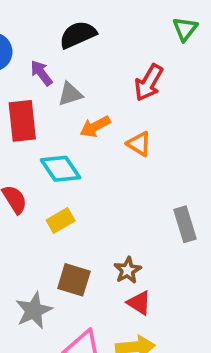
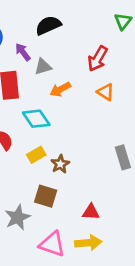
orange triangle: (139, 144) -> (106, 92), moved
brown star: (128, 270) -> (60, 164), moved
red triangle: (139, 303) -> (91, 212), turned -30

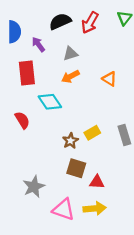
red arrow: (98, 59) -> (90, 23), moved
gray triangle: (43, 67) -> (70, 54), moved
yellow rectangle: (36, 155) -> (92, 133), moved
brown square: (46, 196) -> (76, 168), moved

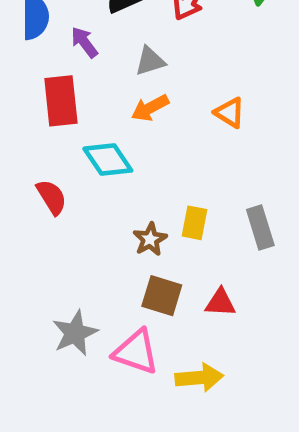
yellow rectangle: (92, 133) -> (195, 223), turned -49
red triangle: (97, 182) -> (220, 303), moved
pink triangle: (64, 210) -> (136, 352), moved

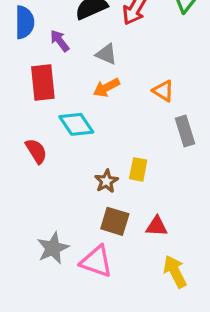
gray triangle: (150, 61) -> (106, 54), turned 40
gray rectangle: (260, 228) -> (185, 131), moved
yellow arrow: (199, 378) -> (175, 271), moved, turned -112

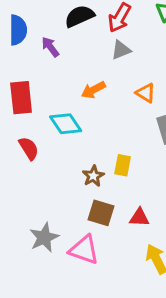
gray triangle: (106, 54) -> (121, 50), moved, turned -45
red rectangle: (43, 83) -> (21, 98), moved

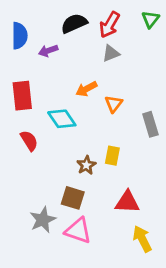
purple arrow: (50, 47) -> (48, 51), turned -72
orange triangle: (146, 93) -> (114, 104), moved, turned 36
brown square: (101, 213) -> (73, 198), moved
red triangle: (139, 217) -> (127, 202), size x1.4

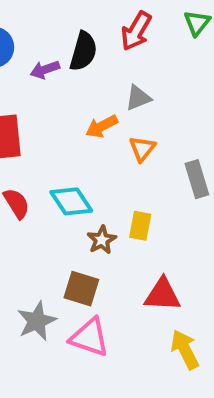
black semicircle: (74, 23) -> (83, 51), moved, turned 130
gray triangle: (111, 53) -> (138, 98), moved
cyan diamond: (62, 119) -> (71, 201), moved

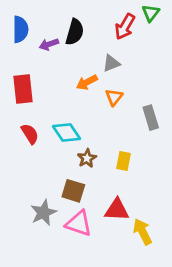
red arrow: (136, 31) -> (125, 27), moved
yellow rectangle: (140, 226) -> (124, 161), moved
red triangle: (162, 295) -> (117, 210), moved

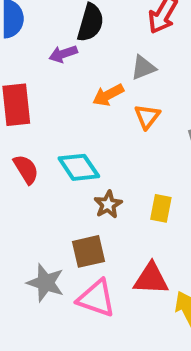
purple arrow: (49, 44) -> (63, 54), moved
brown square: (73, 191) -> (89, 251), turned -30
gray star: (43, 213) -> (46, 283), turned -30

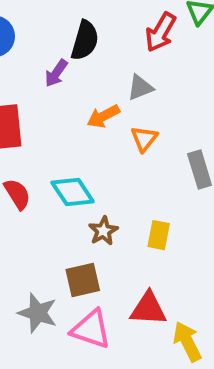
purple arrow: (63, 54) -> (56, 73), turned -36

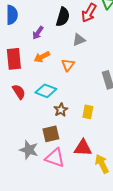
black semicircle: (85, 40) -> (63, 17), moved
orange arrow: (103, 116) -> (42, 57), moved
orange triangle: (144, 139) -> (68, 65), moved
cyan diamond: (73, 192) -> (46, 91), turned -35

